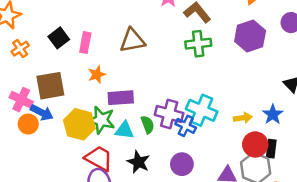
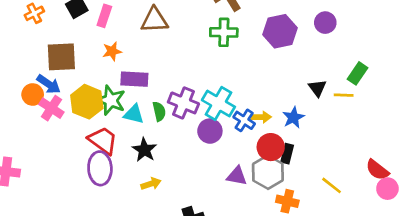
pink cross: (21, 100) -> (51, 108), moved
blue cross: (186, 126) -> (244, 120), moved
purple circle: (182, 164) -> (210, 131), moved

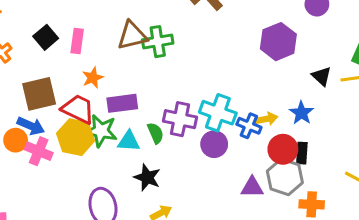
purple hexagon: (280, 31) -> (278, 42), moved
green cross: (224, 32) -> (158, 42), moved
red trapezoid: (103, 140) -> (78, 109), moved

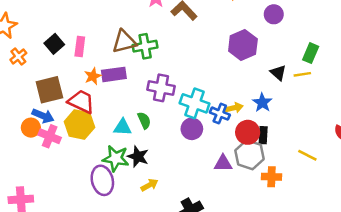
purple rectangle: (122, 103) -> (114, 74), moved
purple cross: (180, 119) -> (161, 88), moved
green star: (101, 131) -> (116, 158), moved

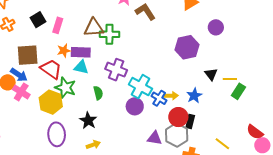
green rectangle: (311, 53) -> (238, 91), moved
yellow hexagon: (79, 125) -> (51, 102), moved
cyan triangle: (123, 127) -> (81, 67), moved
green star: (116, 158) -> (65, 88), moved

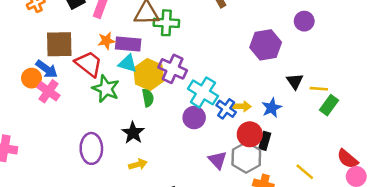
yellow hexagon: (51, 102) -> (149, 74), moved
purple triangle: (155, 138) -> (218, 160), turned 35

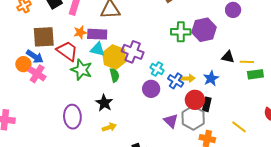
green cross: (166, 23) -> (181, 32), moved
black triangle: (295, 81) -> (228, 57), turned -40
cyan cross: (203, 92) -> (157, 69), size x0.6
green rectangle: (329, 105) -> (255, 74), turned 49

